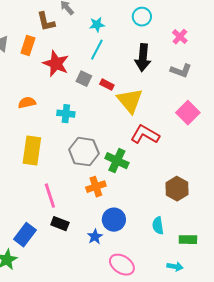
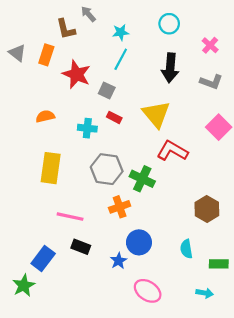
red rectangle: (107, 85) -> (114, 117), moved
pink line: (50, 196) -> (70, 217), turned -60

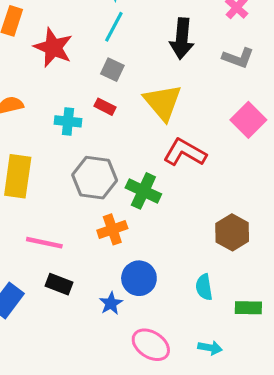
gray square: (107, 90) -> (112, 70), moved
cyan arrow: (205, 293) -> (210, 348), moved

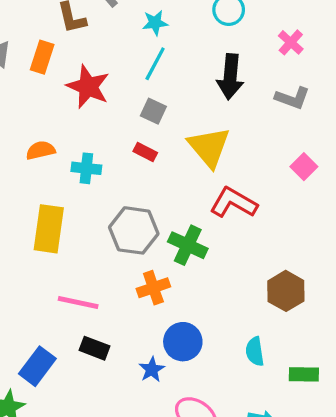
pink square: (248, 120) -> (304, 167), size x0.7
cyan cross: (68, 121) -> (86, 168), moved

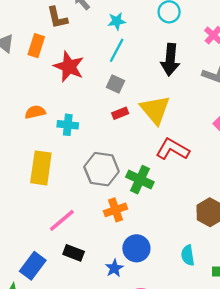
red rectangle: (145, 152) -> (120, 113), moved, turned -49
pink line: (78, 302) -> (62, 220), turned -52

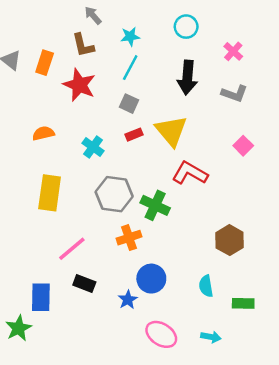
brown L-shape: (57, 18) -> (83, 45), moved
cyan cross: (68, 125) -> (93, 147), moved, turned 30
blue rectangle: (33, 266) -> (41, 297), turned -36

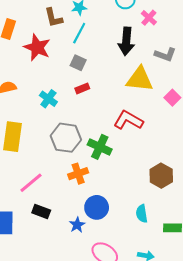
brown L-shape: (83, 45) -> (54, 18), moved
pink cross: (233, 51) -> (149, 18), moved
yellow triangle: (171, 131) -> (140, 79), moved, turned -44

